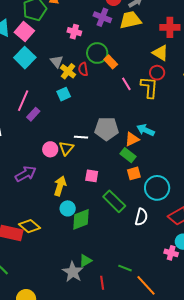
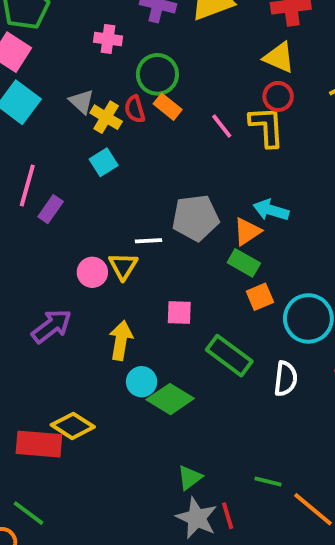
orange rectangle: (111, 62) -> (168, 107), moved
green diamond: (81, 219) -> (170, 399), turned 60
gray star: (73, 272) -> (197, 518), moved

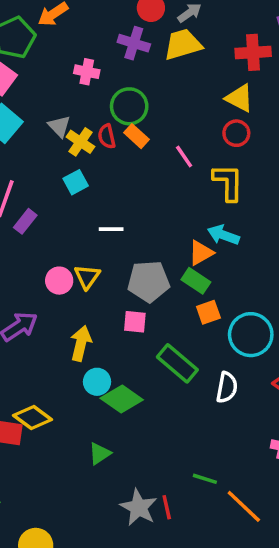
yellow L-shape: (267, 127) -> (228, 182), moved
gray pentagon: (196, 218) -> (149, 281), moved
white line: (148, 241) -> (111, 229), moved
green triangle: (190, 478) -> (100, 454), moved

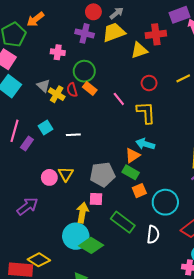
yellow triangle: (239, 98) -> (139, 50), moved, turned -42
cyan square: (76, 182) -> (46, 127), moved
white line: (111, 229) -> (73, 135), moved
yellow arrow: (81, 343) -> (82, 213), moved
cyan circle: (97, 382) -> (76, 236), size x1.6

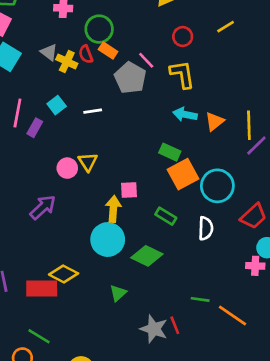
orange triangle: (132, 155) -> (215, 122), moved
gray pentagon: (103, 174) -> (130, 78), moved, turned -30
orange square: (139, 191) -> (183, 174), size x1.6
green rectangle: (123, 222) -> (166, 216), size x0.7
green diamond: (91, 245) -> (147, 256), moved

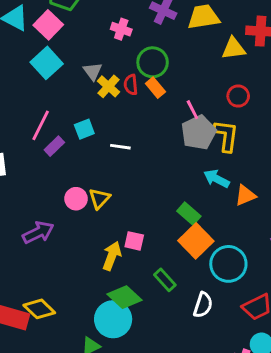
gray pentagon: (130, 78) -> (199, 132), moved
orange square: (183, 174) -> (196, 241), turned -32
cyan circle: (108, 240) -> (113, 319), moved
green diamond: (147, 256) -> (125, 297), moved

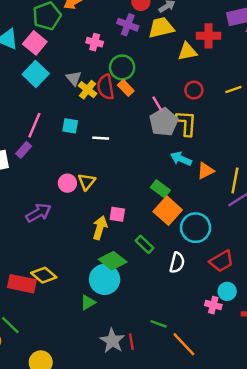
red semicircle: (131, 85) -> (106, 87), size x1.5
cyan square: (84, 129) -> (70, 126), turned 35
purple rectangle: (54, 146) -> (24, 150), moved

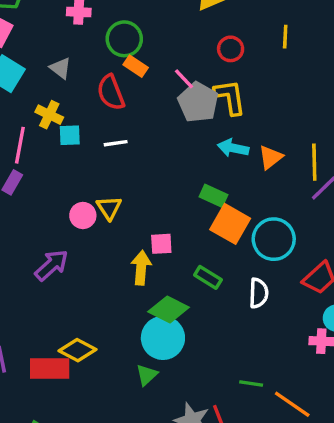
red semicircle: (106, 87) -> (111, 93), moved
yellow cross: (88, 90) -> (49, 115), moved
yellow line: (233, 90) -> (285, 37), turned -56

